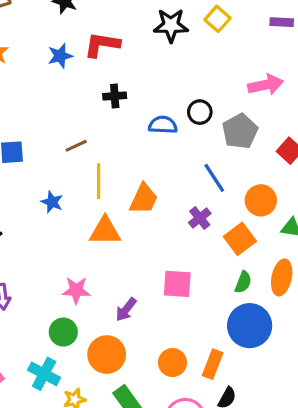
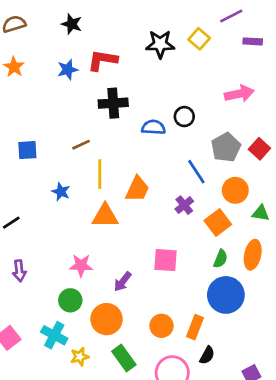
black cross: (115, 96) -> (113, 103), size x1.5
gray pentagon: (240, 131) -> (226, 147), moved

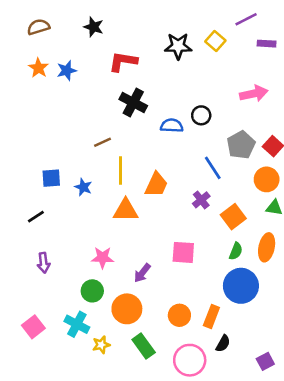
blue star: (68, 70) -> (67, 70), moved
black cross: (113, 103) -> (133, 103), turned 32
blue square: (27, 150) -> (51, 178), moved
orange circle: (235, 190) -> (267, 179), moved

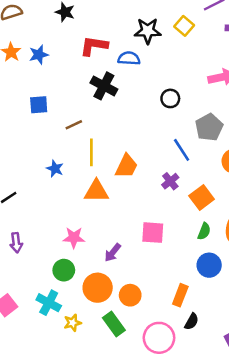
blue semicircle: (172, 126) -> (129, 58), moved
blue square: (51, 178) -> (39, 105), moved
blue circle: (241, 286) -> (209, 265), size x0.7
orange circle: (179, 315) -> (130, 295), moved

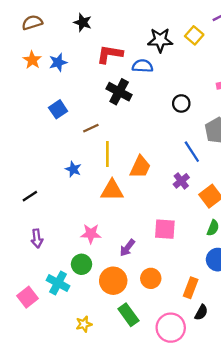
blue square: (39, 105) -> (58, 109), turned -30
orange circle: (130, 295) -> (151, 278), moved
cyan cross: (49, 303) -> (58, 283), moved
yellow star: (73, 323) -> (84, 324), moved

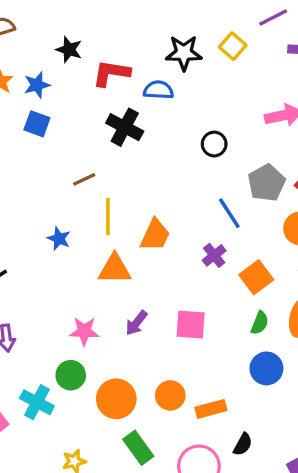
black star: (83, 22) -> (69, 50), moved
blue square: (58, 109) -> (37, 124), moved, turned -36
purple arrow: (127, 248) -> (137, 323), moved
orange rectangle: (191, 288) -> (211, 409), moved, turned 54

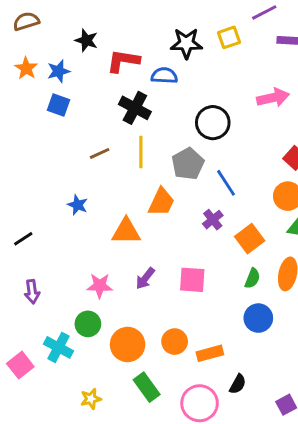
yellow square: (233, 46) -> (229, 37), turned 30
black circle: (214, 144) -> (213, 123), size x1.5
gray pentagon: (266, 183) -> (188, 164), moved
yellow line: (108, 217) -> (141, 152), moved

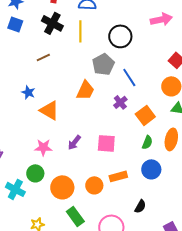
black cross: (135, 108) -> (52, 23), moved
yellow line: (141, 152) -> (80, 31), moved
orange triangle: (126, 231) -> (49, 110), moved, turned 30
orange rectangle: (210, 353) -> (118, 176), moved
black semicircle: (238, 384) -> (140, 206), moved

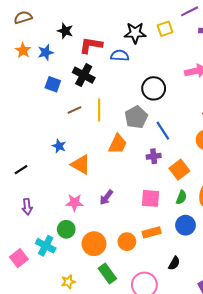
blue square: (15, 24) -> (53, 84), moved
yellow line: (80, 31) -> (99, 110), moved
purple cross: (120, 102) -> (154, 156), turned 32
pink square: (106, 143) -> (151, 198), moved

